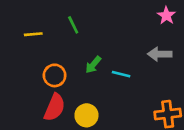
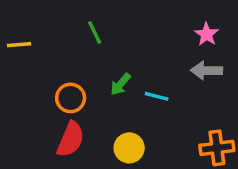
pink star: (166, 16) -> (207, 34), moved
yellow line: (33, 34) -> (19, 45), moved
yellow circle: (86, 115) -> (129, 148), moved

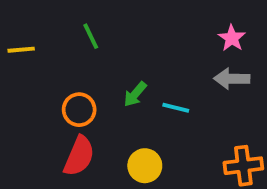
green line: (95, 33) -> (91, 36), moved

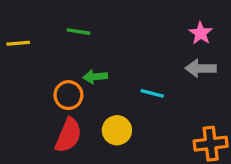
green line: (91, 36) -> (78, 32), turned -55
green arrow: (135, 94) -> (95, 77), moved, turned 45
yellow circle: (145, 166) -> (117, 130), moved

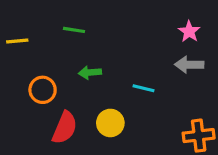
orange circle: (68, 95) -> (43, 90), moved

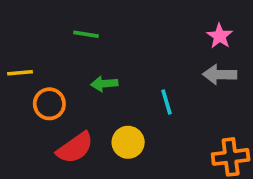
yellow line: (17, 41) -> (20, 73), moved
cyan line: (143, 88) -> (167, 102), turned 60
red semicircle: (65, 128) -> (75, 148), turned 32

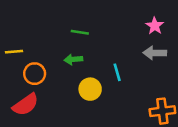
green line: (86, 34) -> (80, 32), moved
yellow circle: (128, 142) -> (90, 89), moved
red semicircle: (75, 148) -> (26, 105), moved

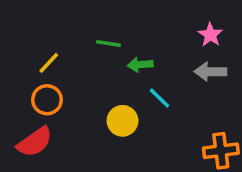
yellow line: (14, 52) -> (49, 63), moved, turned -42
green arrow: (73, 59) -> (140, 65), moved
cyan line: (117, 72) -> (159, 98), turned -30

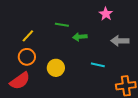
pink star: (210, 35) -> (106, 14), moved
cyan line: (159, 98) -> (98, 65), moved, turned -32
yellow circle: (123, 121) -> (56, 68), moved

